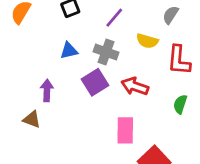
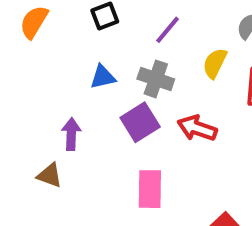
yellow semicircle: (147, 41) -> (215, 63), turned 100
pink rectangle: (125, 130) -> (150, 189), moved

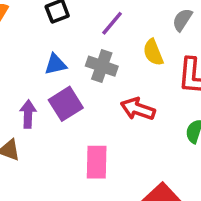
yellow semicircle: (215, 63) -> (153, 52), turned -48
purple square: (140, 122) -> (66, 104), moved

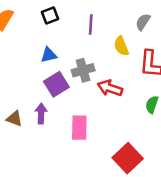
purple line: (112, 23) -> (91, 24), turned -36
gray cross: (102, 66) -> (83, 70), moved, turned -35
purple arrow: (28, 114) -> (41, 114), moved

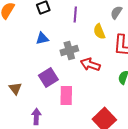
purple square: (56, 84) -> (48, 77), moved
purple arrow: (41, 114) -> (36, 116), moved
brown triangle: (14, 119) -> (15, 88), turned 32

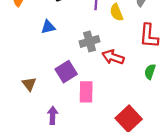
yellow semicircle: (99, 31) -> (116, 12), moved
blue triangle: (42, 38) -> (48, 27), moved

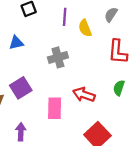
red arrow: (113, 57) -> (84, 95), moved
purple square: (66, 72) -> (21, 88), moved

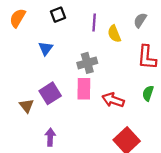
blue triangle: (16, 43) -> (46, 48), turned -40
pink rectangle: (55, 108) -> (84, 89), moved

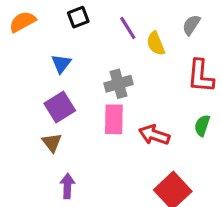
orange semicircle: (18, 18) -> (23, 22), turned 30
purple line: (94, 22) -> (128, 28), turned -36
purple square: (50, 93) -> (60, 107), moved
brown triangle: (27, 106) -> (52, 143), moved

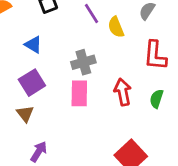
blue triangle: (61, 64) -> (33, 45), turned -36
red arrow: (154, 135) -> (123, 92), moved, turned 60
purple arrow: (67, 186) -> (39, 152), turned 30

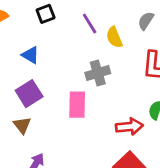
gray cross: (83, 62) -> (98, 73), moved
red arrow: (123, 92) -> (129, 127), moved, turned 95

